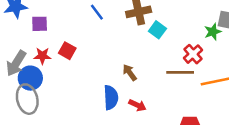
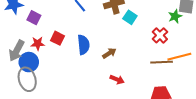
purple square: (40, 24) -> (34, 18), turned 32
brown arrow: (130, 72) -> (109, 53), turned 96
brown line: (180, 72) -> (162, 62), moved
blue semicircle: (111, 98) -> (83, 45), moved

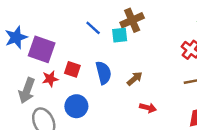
cyan square: (130, 17) -> (120, 35), moved, turned -32
purple square: (34, 18) -> (42, 49), size x1.6
blue circle: (29, 62) -> (76, 106), moved

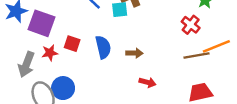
brown arrow: (135, 79) -> (134, 53), turned 42
blue circle: (76, 106) -> (63, 88), moved

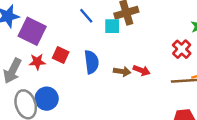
red arrow: (147, 82) -> (142, 70), moved

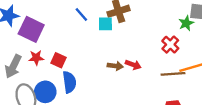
red square: (61, 55) -> (58, 60), moved
blue semicircle: (91, 62) -> (69, 82), moved

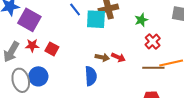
green star: (186, 23) -> (141, 20), moved
cyan square: (105, 24) -> (96, 19), size x1.5
blue semicircle: (69, 82) -> (91, 76), moved

